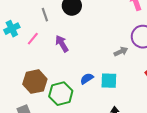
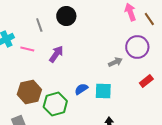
pink line: (33, 39) -> (27, 49), turned 64
purple arrow: (62, 44) -> (56, 54), turned 66

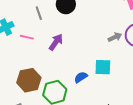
gray arrow: (115, 62) -> (115, 37), moved
cyan square: (103, 91) -> (103, 67), moved

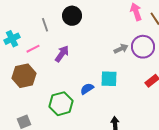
pink line: (27, 37) -> (33, 49), turned -40
brown hexagon: (29, 80) -> (24, 76), moved

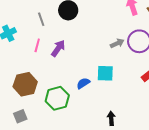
pink line: (33, 49) -> (37, 45), moved, turned -48
brown hexagon: (24, 76) -> (25, 84), moved

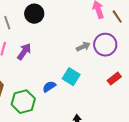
cyan square: (105, 73) -> (71, 77), turned 30

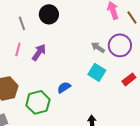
gray arrow: (83, 47) -> (98, 47), turned -120
cyan square: (71, 77) -> (97, 72), moved

